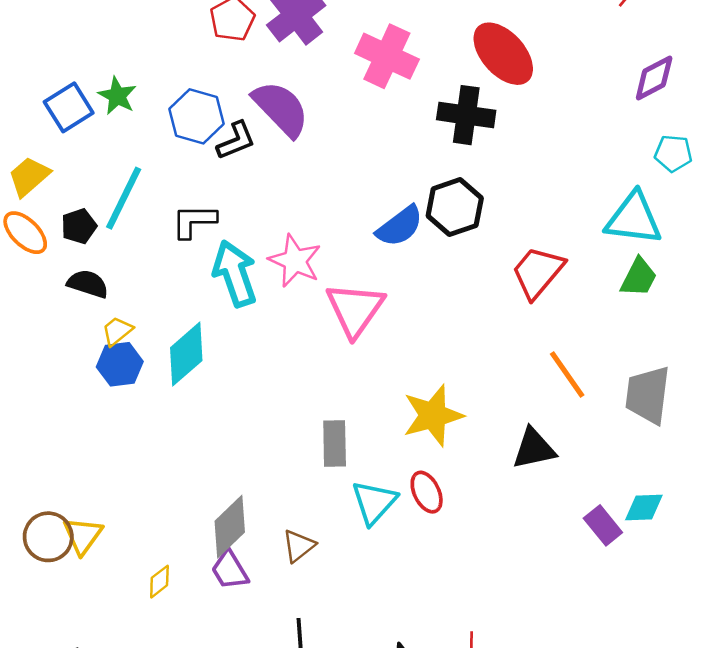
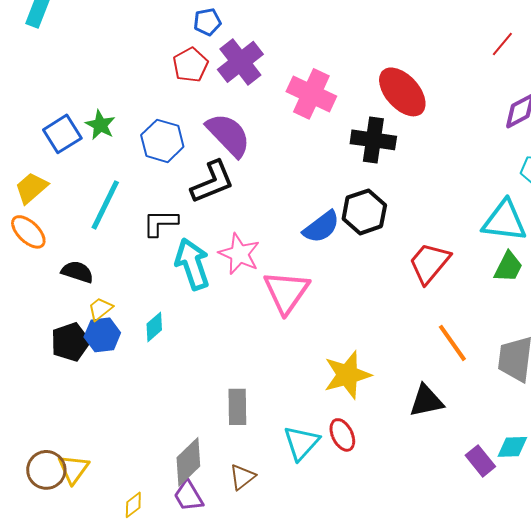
black L-shape: (236, 141) -> (212, 182), moved, size x1.4
black pentagon: (79, 226) -> (70, 342), moved, size x1.4
cyan diamond: (186, 354) -> (154, 327), size x0.6
gray rectangle: (335, 444) -> (237, 407), moved

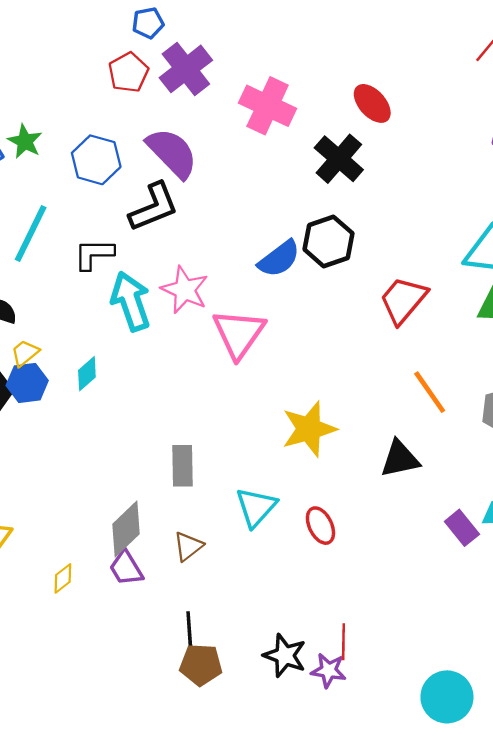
red ellipse: (402, 92) -> (372, 103), size x0.7
black cross: (373, 140) -> (339, 159), turned 33
red ellipse: (342, 435) -> (320, 526), moved

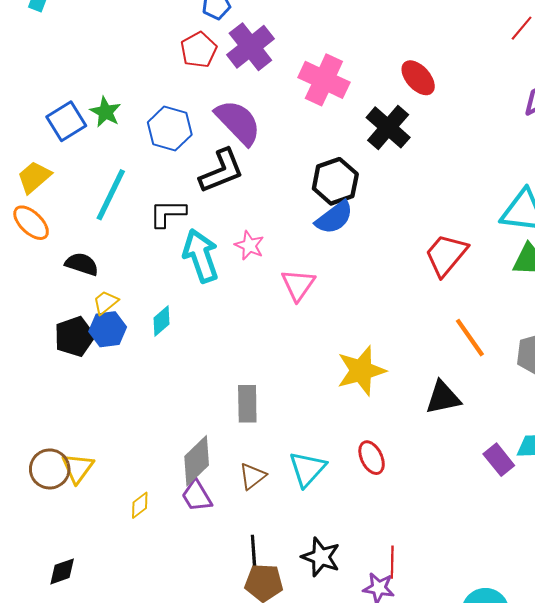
black hexagon: (329, 241) -> (335, 181), moved
pink star: (185, 290) -> (249, 245), size x0.7
pink triangle: (239, 333) -> (298, 285), size x0.7
cyan triangle: (256, 507) -> (307, 469), moved
black star: (285, 656) -> (321, 557), moved

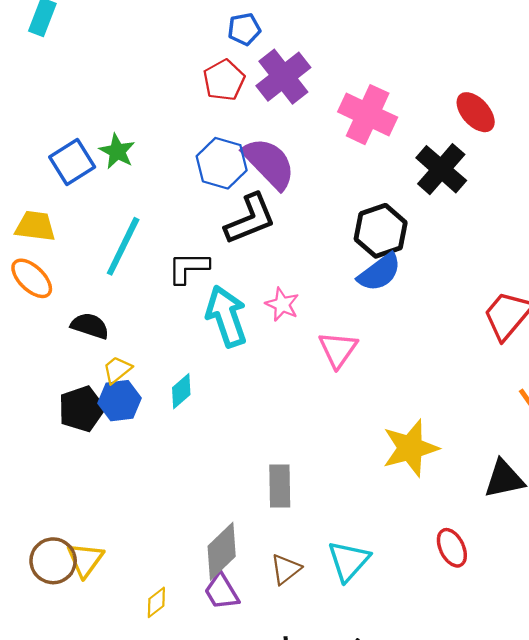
blue hexagon: (170, 129) -> (222, 163), moved
yellow trapezoid: (34, 177) -> (35, 226), turned 48
red ellipse: (372, 458) -> (452, 548), moved

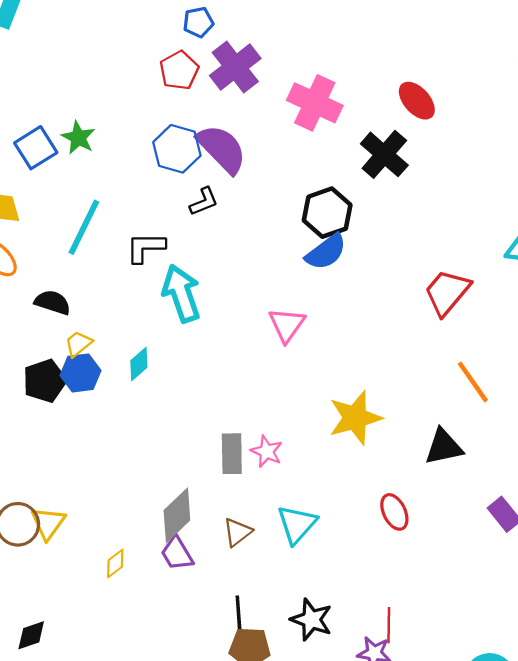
black L-shape: (250, 219) -> (204, 201), size x0.6
pink star: (282, 304) -> (267, 451), moved

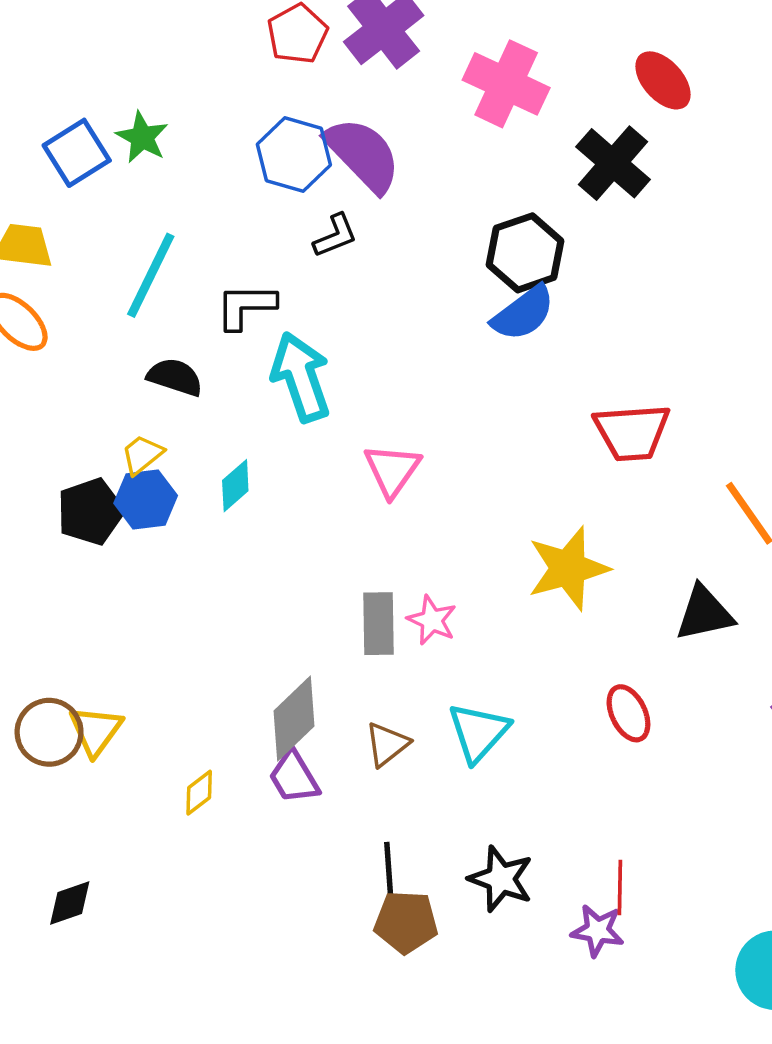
red trapezoid: (447, 292) -> (632, 432), moved, turned -134
black semicircle: (53, 302) -> (175, 377), moved
pink triangle: (287, 325) -> (392, 470), moved

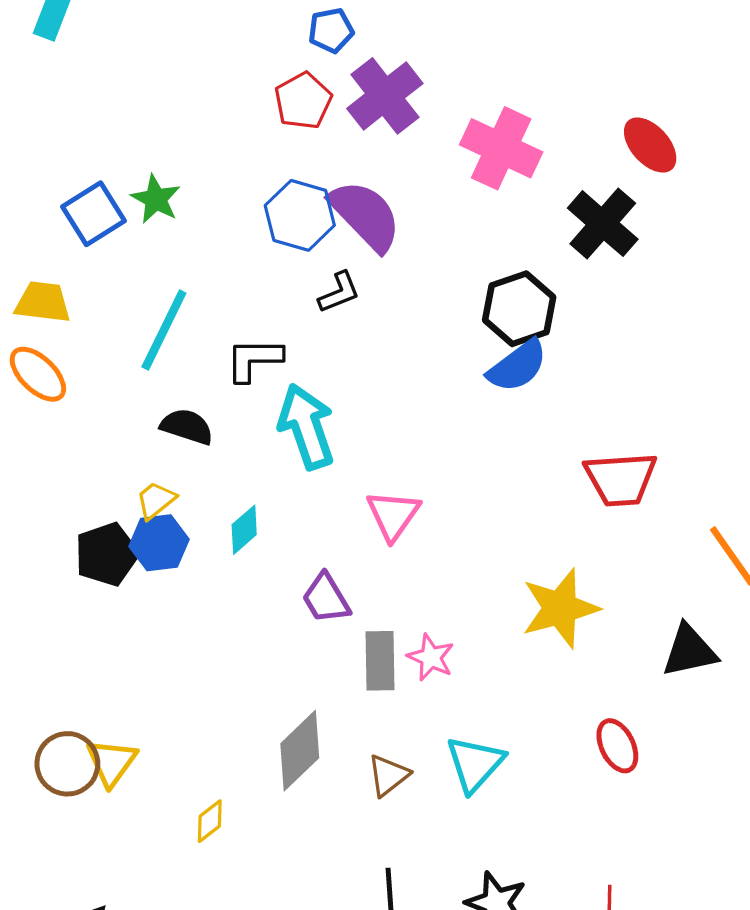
purple trapezoid: (294, 777) -> (326, 598), moved

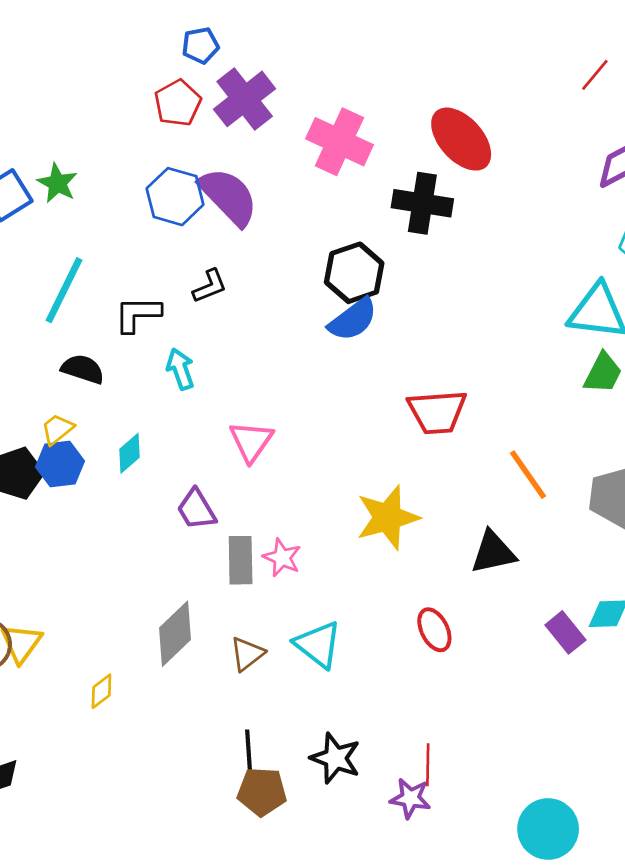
red ellipse: (650, 145) -> (461, 139), size x1.4
black cross: (603, 224) -> (422, 203), turned -32
black L-shape: (339, 292) -> (210, 286), moved
cyan arrow: (306, 427) -> (180, 369), size x0.6
cyan triangle: (475, 764) -> (318, 644), turned -34

